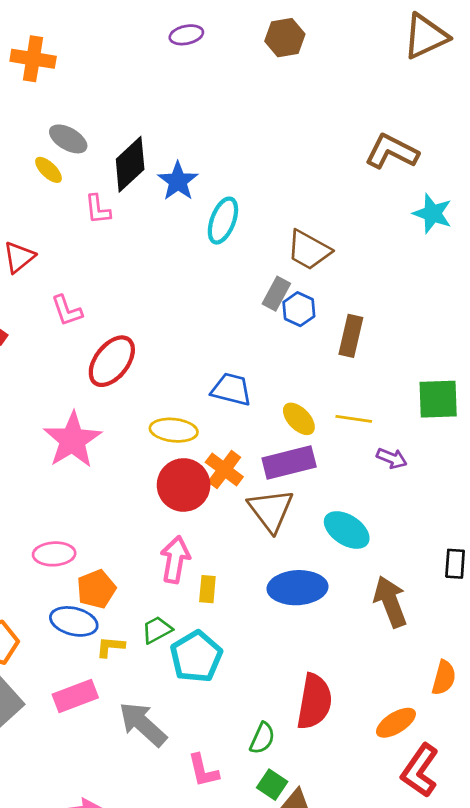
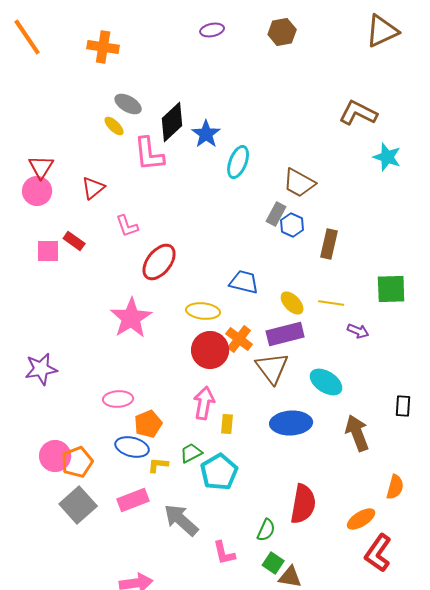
pink L-shape: (98, 209) -> (149, 154), size x1.6

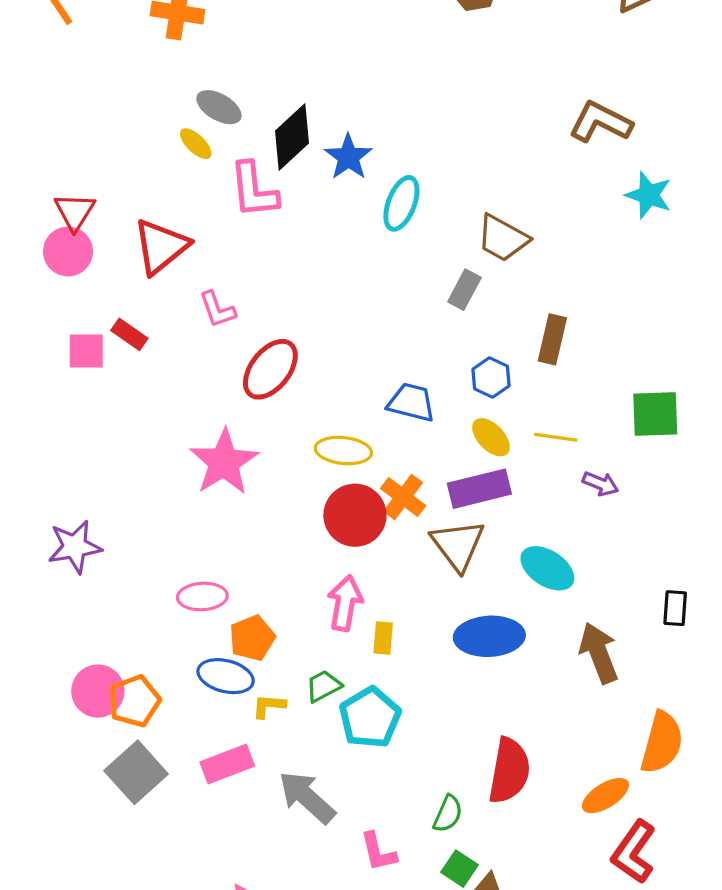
red triangle: (93, 188) -> (161, 246), size x1.5
blue hexagon: (292, 225) -> (491, 378), moved
orange semicircle: (395, 487) -> (662, 742), size x1.5

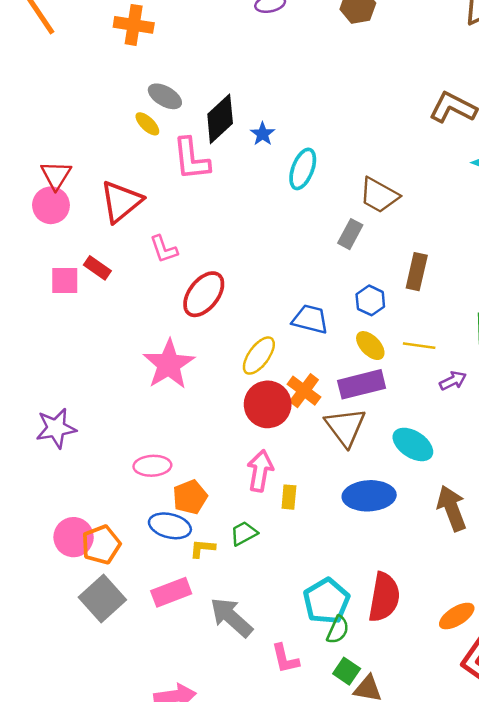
blue star: (348, 157) -> (263, 134), size x0.7
yellow ellipse: (343, 451) -> (259, 356), turned -60
purple arrow: (600, 484) -> (453, 381), turned -48
cyan pentagon: (370, 718) -> (326, 601), moved

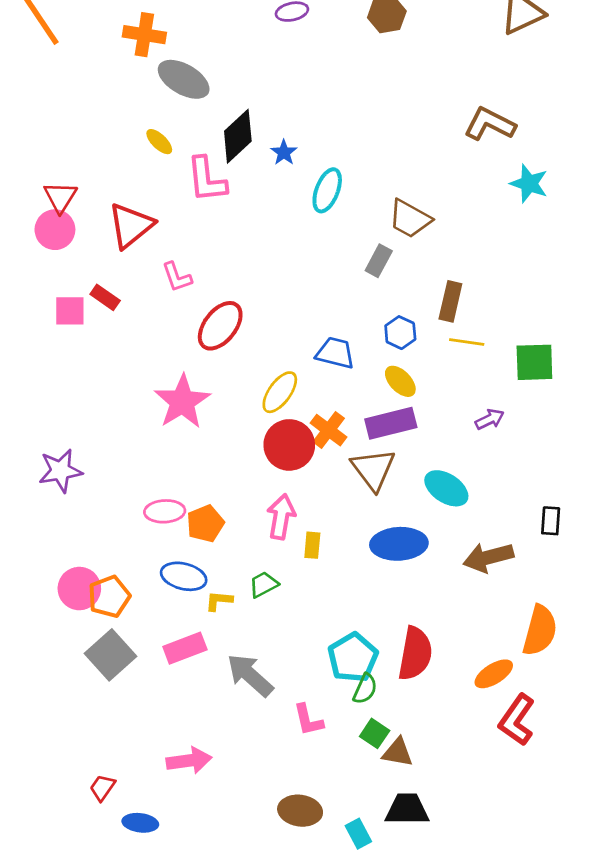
gray ellipse: (165, 96) -> (184, 79), moved, size x1.4
yellow line: (419, 346) -> (467, 342), moved
orange pentagon: (190, 497) -> (205, 524), moved
brown arrow: (452, 508) -> (488, 557), turned -84

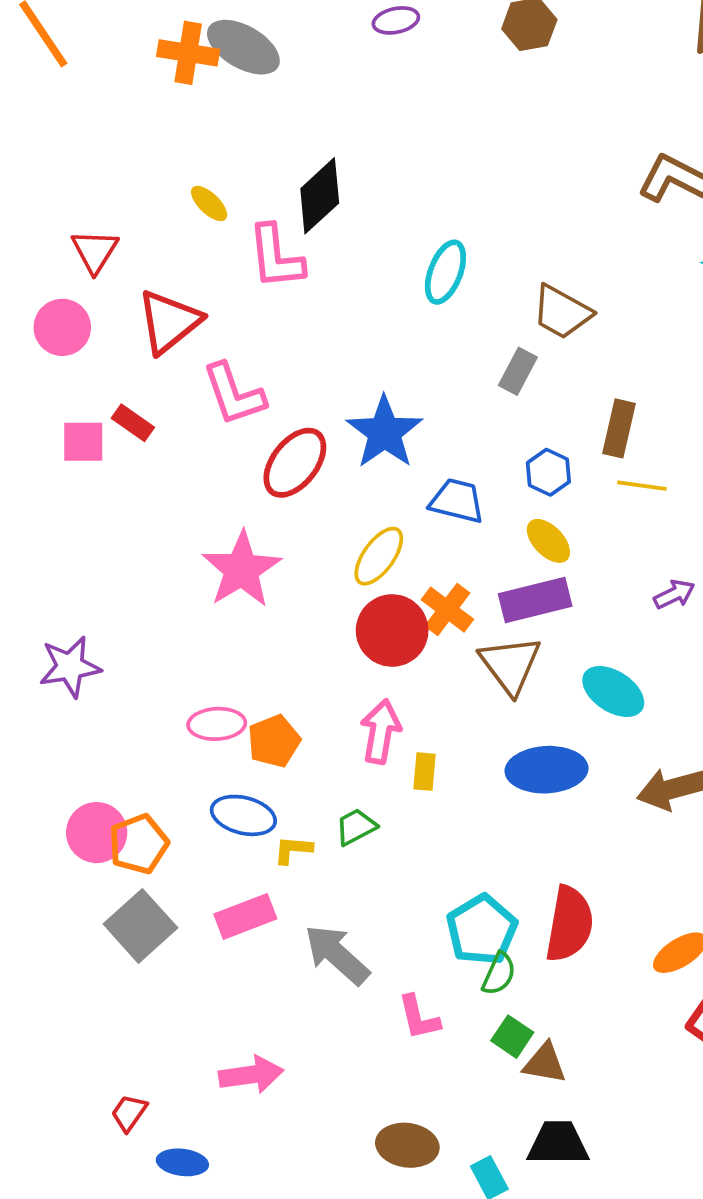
gray ellipse: (184, 79) -> (243, 47), moved
blue star: (284, 152) -> (384, 432), moved, size x2.0
red triangle: (60, 197) -> (95, 251), moved
pink L-shape: (177, 277) -> (234, 394), size x1.5

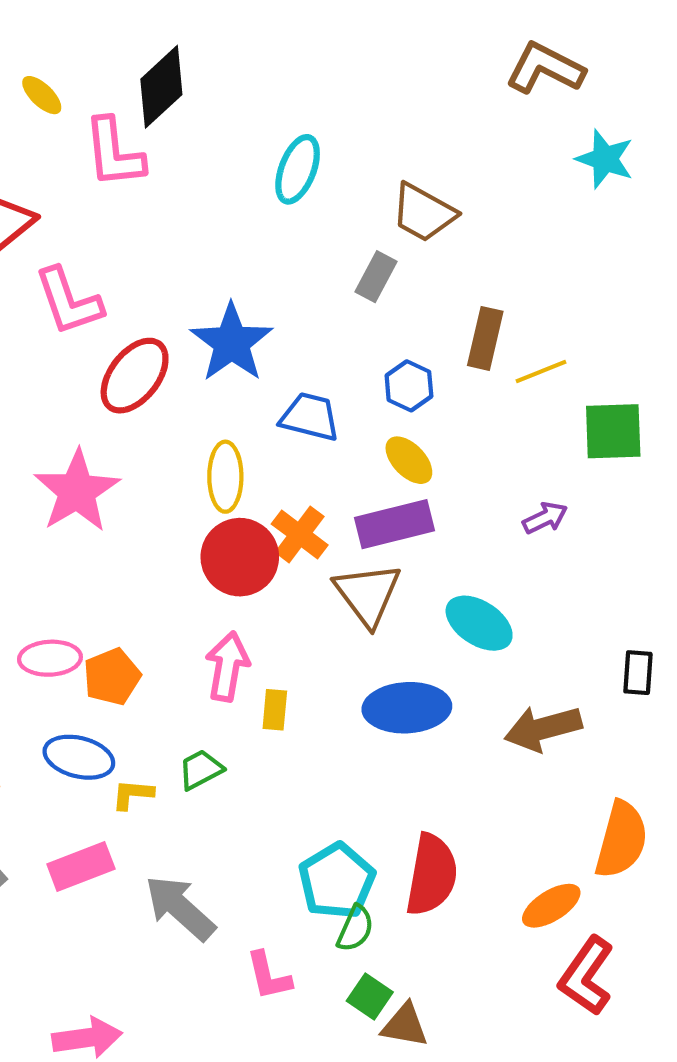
yellow line: (642, 486) -> (541, 371), moved, turned -30
yellow ellipse: (379, 556) -> (225, 477), turned -36

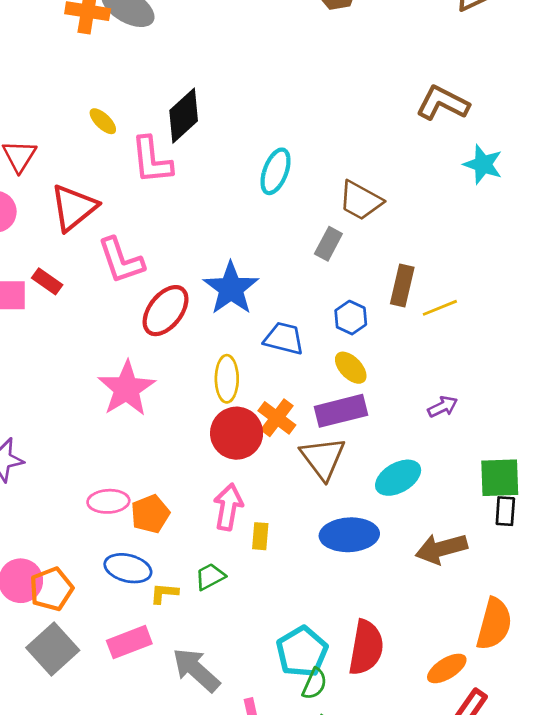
green square: (613, 431) -> (500, 478), moved
cyan ellipse: (479, 623) -> (398, 478), turned -63

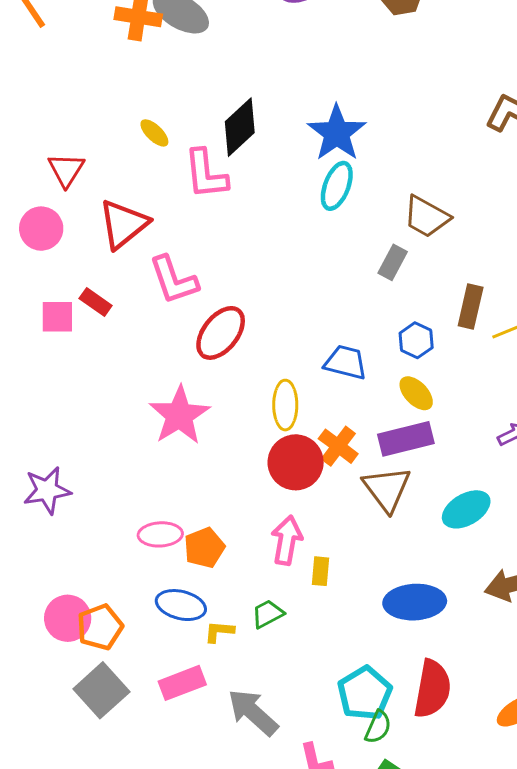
blue star: (231, 288) -> (337, 133), moved
blue ellipse: (349, 535) -> (415, 602), moved

